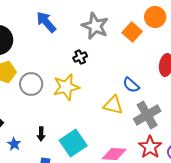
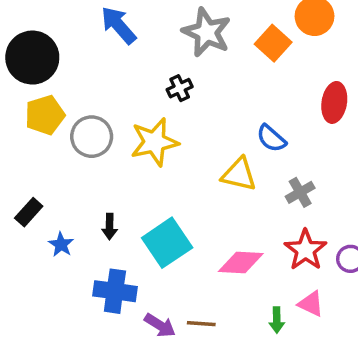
gray cross: (147, 115) -> (300, 192), size x0.6

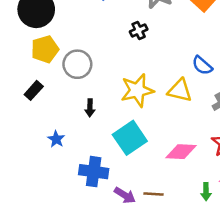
yellow star: (155, 142) -> (137, 90), moved
black rectangle: (29, 212) -> (34, 90), moved
black arrow: (110, 226) -> (90, 108), moved

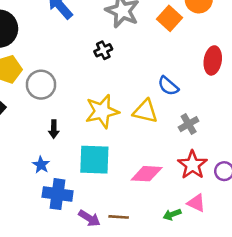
cyan square: (130, 138) -> (94, 160), turned 36
blue star: (56, 139) -> (41, 165), moved
green arrow: (206, 192) -> (172, 214), turned 70

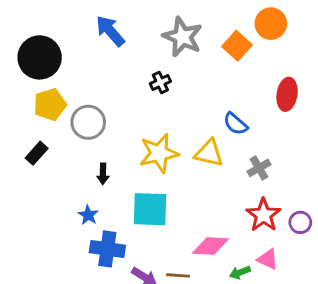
pink diamond: (147, 174) -> (210, 246), moved

